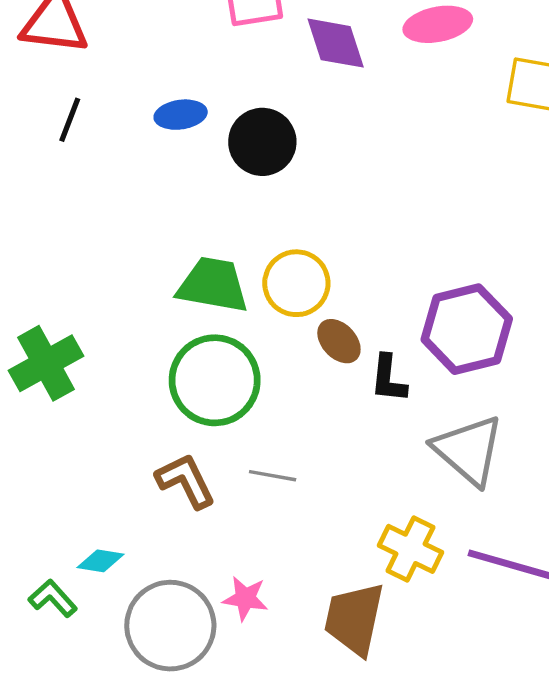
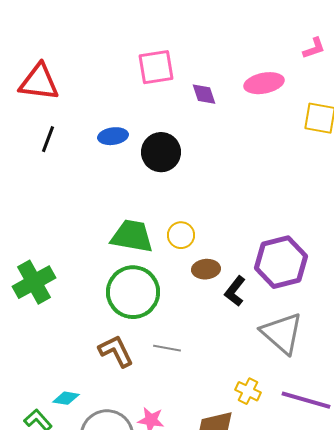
purple diamond: (336, 43) -> (204, 94), size x0.7
yellow circle: (296, 283) -> (181, 235), size x0.7
brown ellipse: (339, 341) -> (206, 269), turned -52
black L-shape: (388, 379) -> (235, 291), turned 32
yellow cross: (411, 549) -> (248, 391), size x0.7

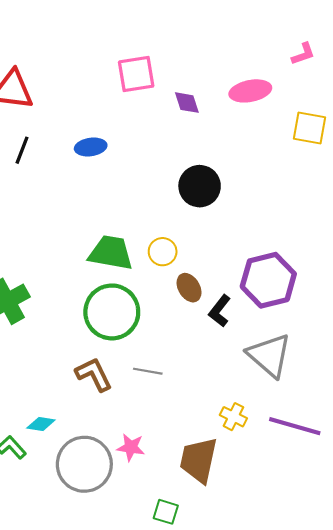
black circle: (161, 152) -> (200, 186), moved
brown ellipse: (206, 269) -> (189, 288), turned 64

